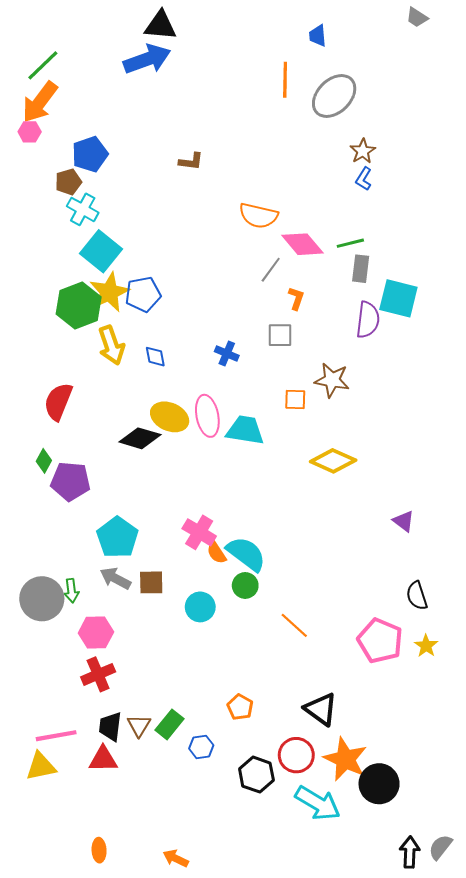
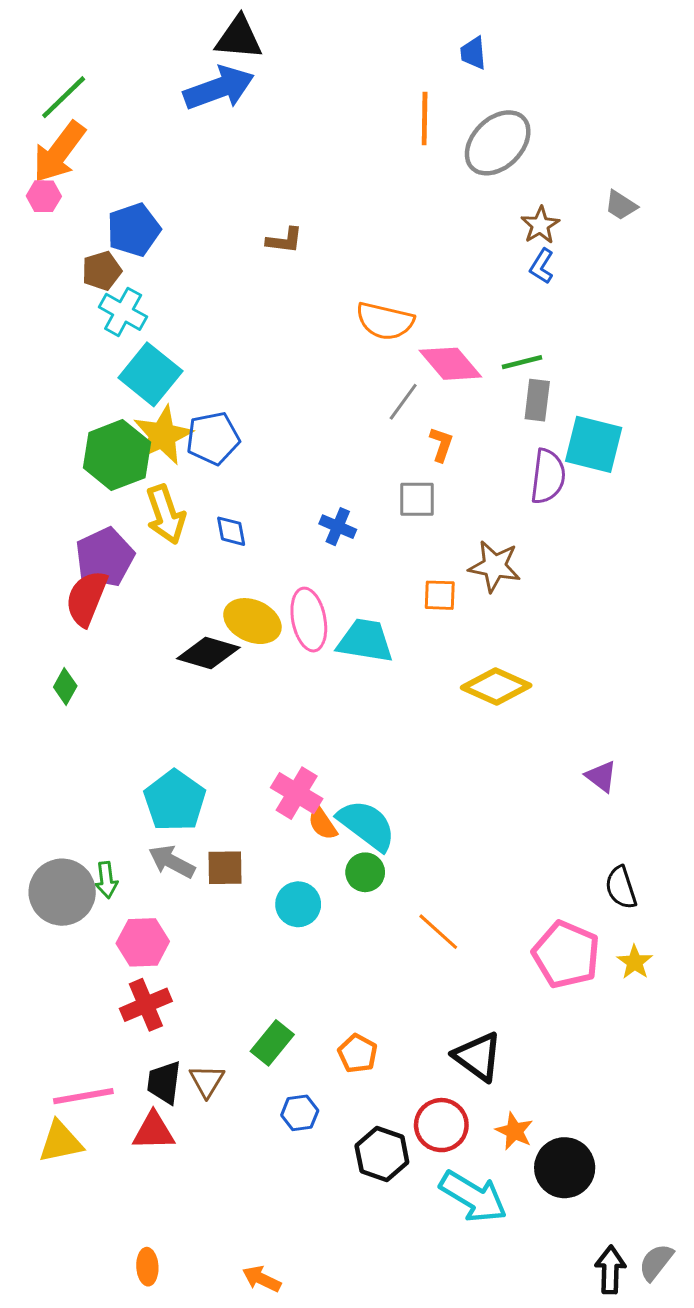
gray trapezoid: (417, 17) -> (621, 205), moved
purple pentagon: (70, 481) -> (105, 557), moved, turned -30
green rectangle: (170, 724) -> (272, 1043), moved
orange star: (345, 759) -> (514, 1131), size x0.6

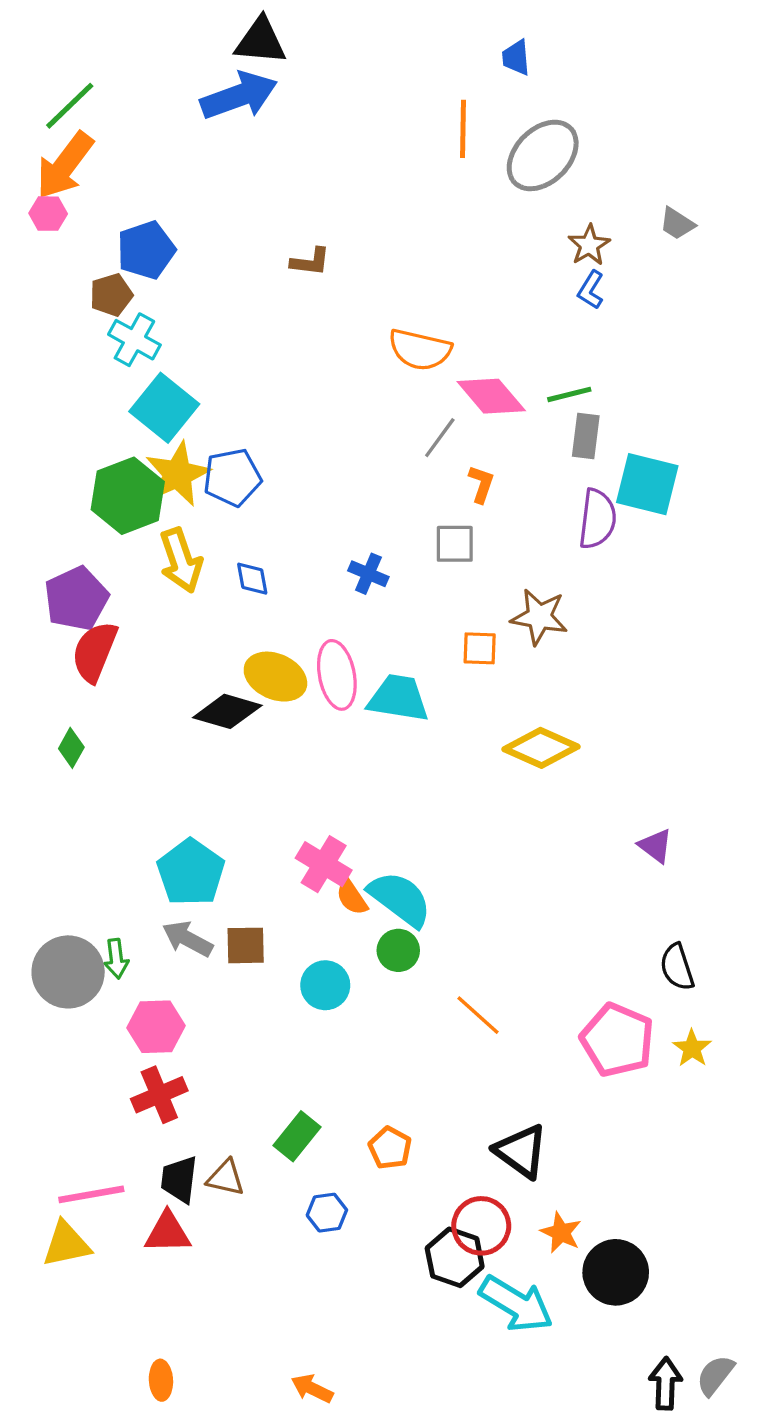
purple pentagon: (105, 557) -> (76, 599), moved
brown triangle: (207, 1081) -> (226, 1178), turned -48
black hexagon: (382, 1154) -> (455, 1257), moved
orange arrow: (262, 1279) -> (312, 1388), moved

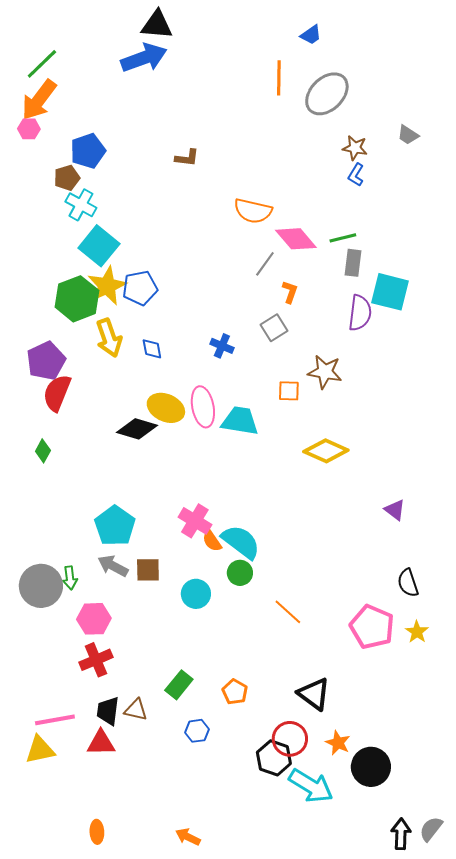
blue trapezoid: (516, 58) -> (311, 35), turned -120
brown star: (589, 245) -> (355, 148), turned -30
gray square: (455, 544) -> (274, 328), turned -32

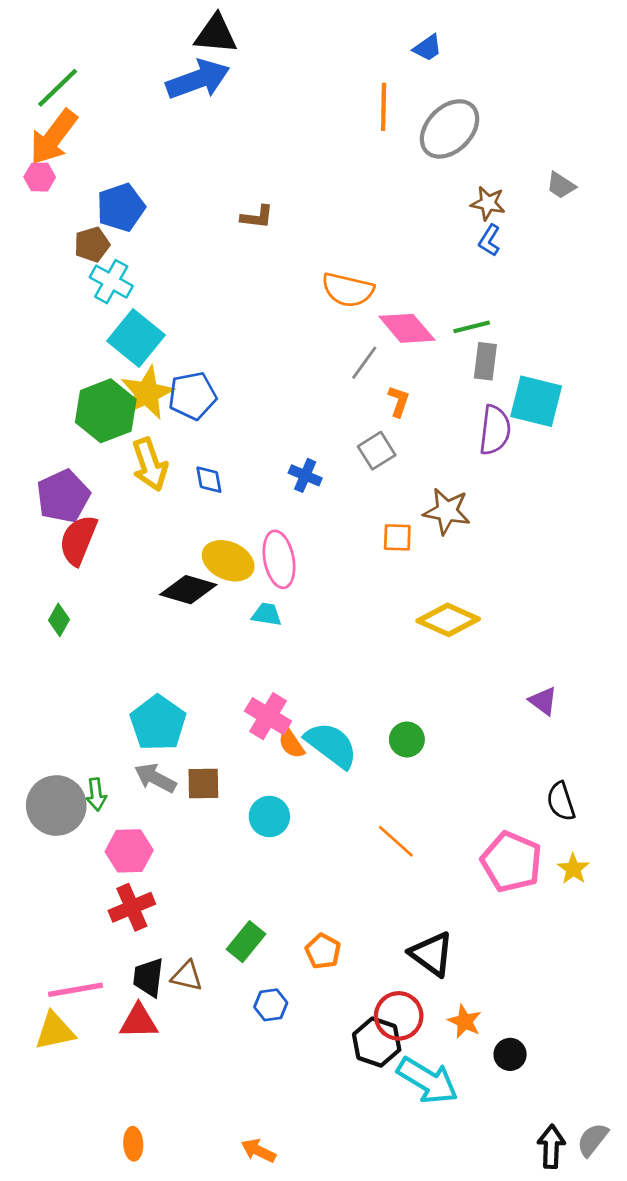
cyan trapezoid: (240, 421) -> (267, 614), moved, size x0.6
green circle: (240, 573) -> (407, 739), moved
black circle: (371, 767) -> (510, 1054), size x0.6

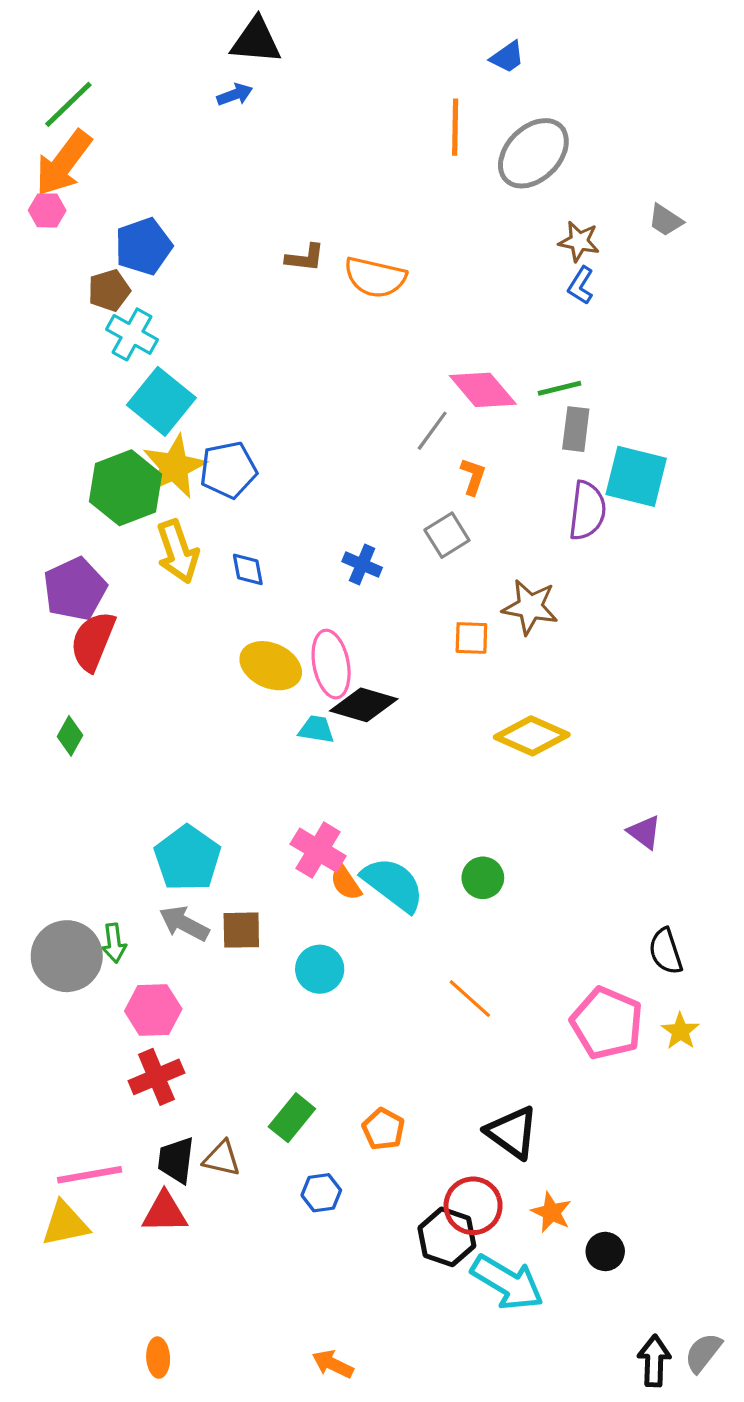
blue arrow: (198, 79) -> (235, 95), size x0.5
orange semicircle: (348, 290) -> (375, 277), moved
black diamond: (188, 590) -> (364, 705), moved
orange arrow: (258, 1151) -> (333, 1364), moved

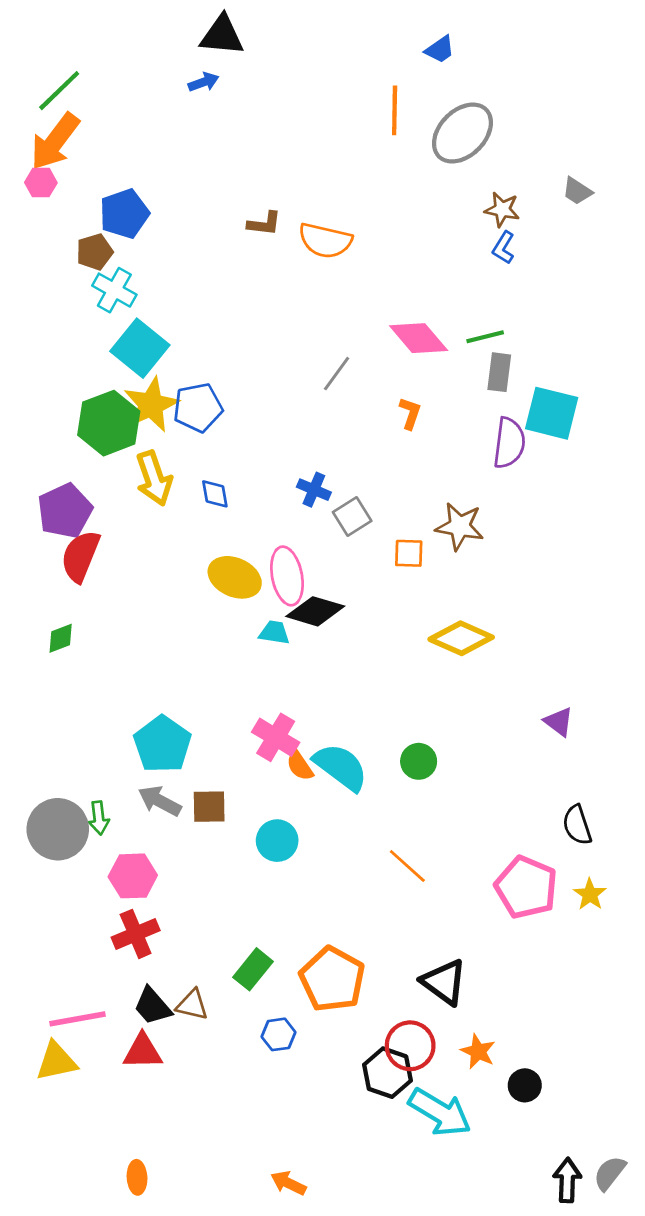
gray line: (432, 431) -> (337, 374), moved
gray square: (447, 535) -> (352, 517), moved
green diamond: (70, 736) -> (61, 638), turned 40
orange pentagon: (383, 1129) -> (332, 979), size x1.8
black trapezoid: (176, 1160) -> (153, 1006), turned -48

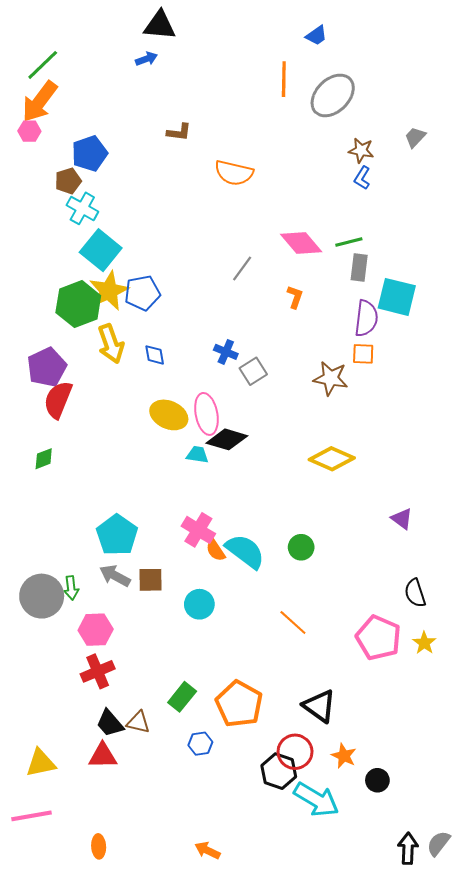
gray trapezoid: (577, 191) -> (415, 137), turned 100
brown L-shape: (264, 224) -> (179, 132), moved
orange square: (409, 553) -> (363, 354), moved
pink line: (78, 1019) -> (31, 816), moved

